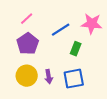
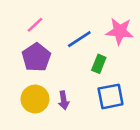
blue square: (74, 79) -> (111, 96), moved

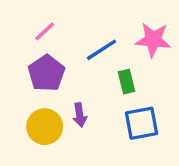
green rectangle: (99, 64) -> (126, 82), turned -36
purple arrow: (64, 100) -> (80, 115), moved

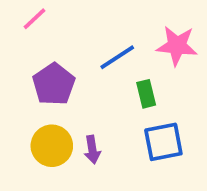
pink line: (45, 31) -> (35, 19), moved
purple arrow: (80, 115) -> (92, 150), moved

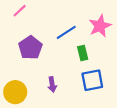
pink star: (177, 46) -> (100, 26), turned -30
yellow circle: (52, 146) -> (15, 92), moved

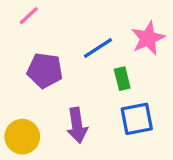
purple pentagon: (30, 48) -> (45, 71), turned -30
purple arrow: (52, 85) -> (77, 125), size x1.5

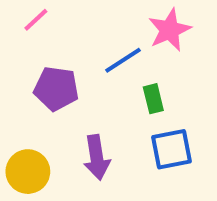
pink star: (148, 38) -> (170, 30), moved

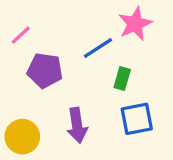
pink line: (36, 20) -> (21, 35), moved
green rectangle: (153, 99) -> (122, 79), turned 30

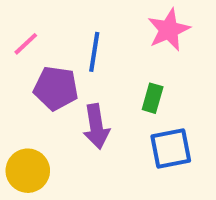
blue line: (98, 48) -> (94, 52), moved, turned -48
purple arrow: (77, 125) -> (96, 126), moved

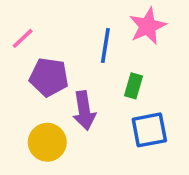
blue line: (94, 52) -> (105, 45), moved
yellow circle: (28, 171) -> (47, 142), moved

